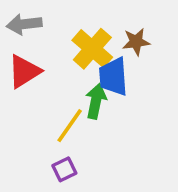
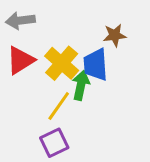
yellow cross: (92, 49) -> (62, 63), moved
purple square: (64, 169) -> (54, 143), size x1.4

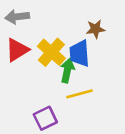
yellow line: (59, 106) -> (80, 94), moved, turned 40

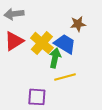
blue trapezoid: (80, 53) -> (65, 44), turned 125
purple square: (45, 118) -> (37, 97), turned 30

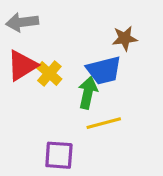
yellow cross: (42, 43) -> (49, 73), moved, size x0.7
blue trapezoid: (65, 44) -> (104, 70), turned 135

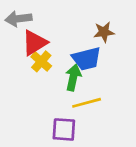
red triangle: (22, 65) -> (35, 43), moved
purple square: (59, 155) -> (64, 129), moved

